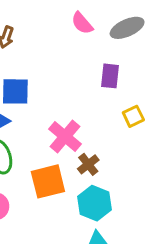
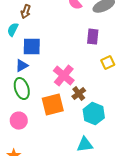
cyan hexagon: (94, 203) -> (94, 114), moved

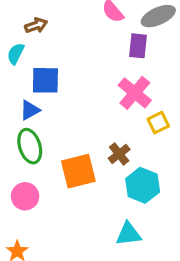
brown arrow: (26, 12) -> (36, 25), turned -128
purple rectangle: (93, 37) -> (138, 46), moved
yellow square: (108, 63) -> (158, 123), moved
pink cross: (64, 76) -> (135, 93), moved

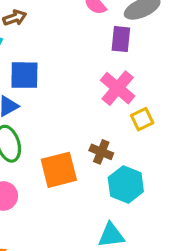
brown cross: (119, 154) -> (101, 152), turned -30

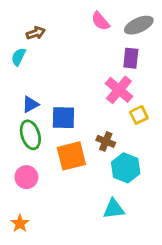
purple rectangle: (121, 39) -> (131, 58), moved
blue square: (24, 75) -> (63, 118), moved

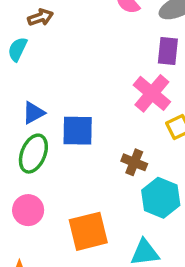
green ellipse: (30, 135) -> (33, 154), turned 40
orange square: (71, 156) -> (88, 231), moved

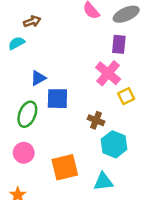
cyan semicircle: (17, 49) -> (16, 43), turned 35
blue triangle: (33, 113) -> (38, 78), moved

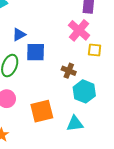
yellow square: (126, 96) -> (95, 50), turned 32

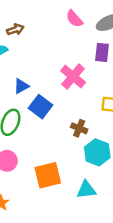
pink cross: (79, 30) -> (73, 77), moved
blue square: (36, 52) -> (41, 107), turned 36

